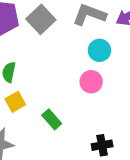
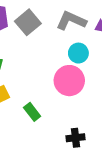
pink circle: (91, 82) -> (69, 81), size x1.5

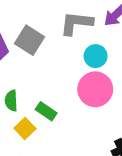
green rectangle: (32, 112) -> (46, 111), moved

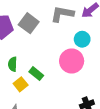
cyan circle: (96, 56) -> (82, 39), moved

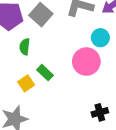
green semicircle: (13, 64) -> (25, 47), moved

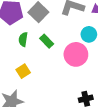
green rectangle: (45, 73) -> (47, 41), moved

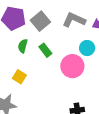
yellow square: (23, 71) -> (19, 77), turned -32

